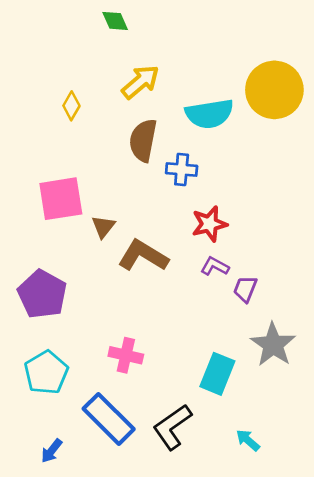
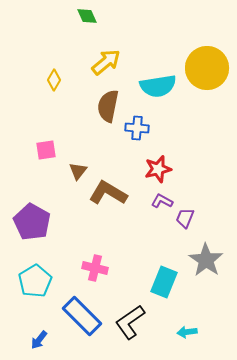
pink square: (61, 199) -> (46, 150), size x0.6
cyan arrow: (248, 440) -> (187, 332), turned -48

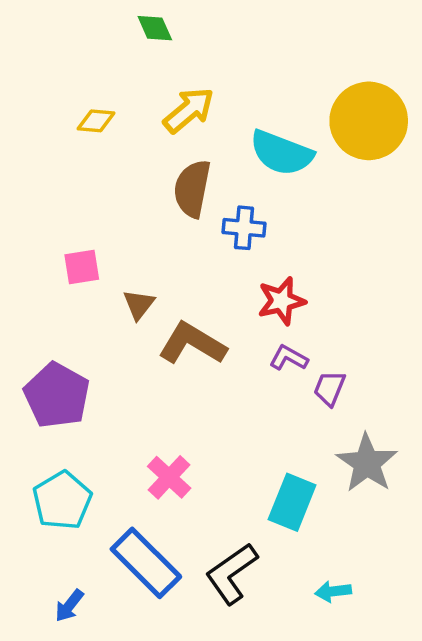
yellow diamond: (54, 80) -> (96, 121), moved, turned 65
cyan semicircle: (158, 86) -> (281, 153), turned 30
pink cross: (95, 268) -> (169, 477), turned 30

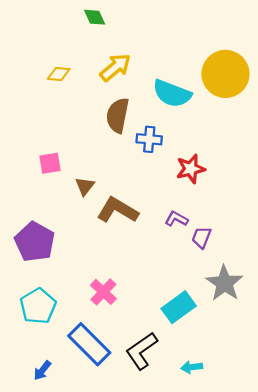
red star: (281, 301) -> (191, 169), moved
cyan rectangle: (292, 502) -> (179, 307), turned 32
cyan arrow: (333, 591) -> (192, 367), moved

